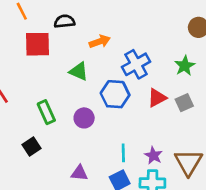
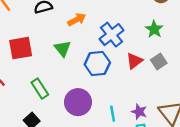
red square: (37, 44) -> (21, 48), moved
green triangle: (79, 71) -> (63, 49), turned 36
purple circle: (84, 118) -> (78, 102), moved, size x1.5

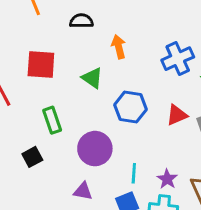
orange arrow: (77, 20) -> (119, 47), turned -90
blue cross: (112, 35) -> (178, 59), moved
green triangle: (63, 49) -> (92, 78), turned -30

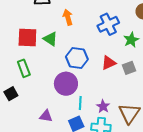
red square: (41, 65) -> (27, 37), moved
purple circle: (95, 149) -> (66, 84), moved

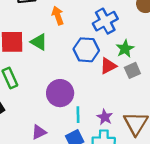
green star: (131, 40) -> (125, 49), moved
blue hexagon: (77, 58) -> (86, 50), moved
purple triangle: (46, 116) -> (39, 132), turned -32

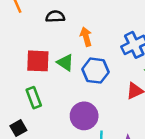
blue hexagon: (86, 50) -> (96, 71), moved

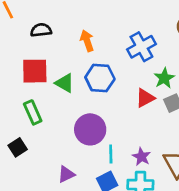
black semicircle: (55, 16) -> (41, 30), moved
green triangle: (65, 63) -> (65, 83), moved

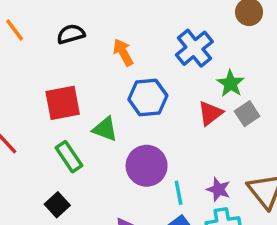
black semicircle: (41, 30) -> (71, 34), moved
green triangle: (65, 83) -> (105, 129), moved

